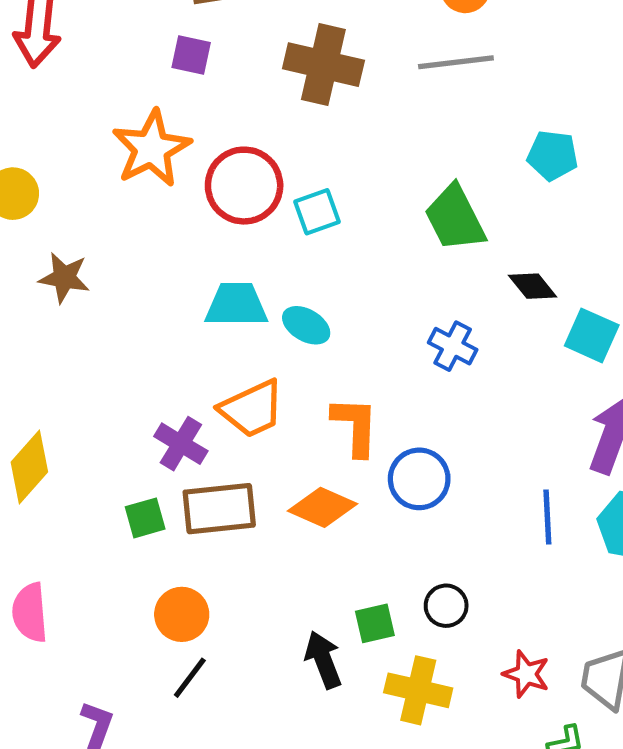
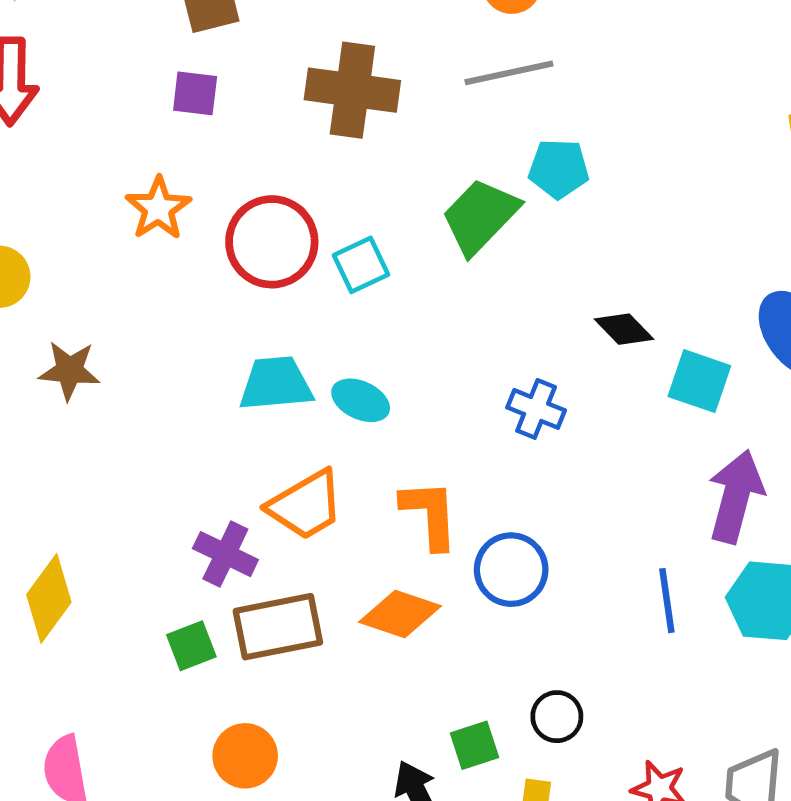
orange star: (151, 149) -> (158, 208), size x0.7
cyan pentagon: (553, 155) -> (559, 169), moved
green trapezoid: (455, 218) -> (480, 216), moved, turned 76

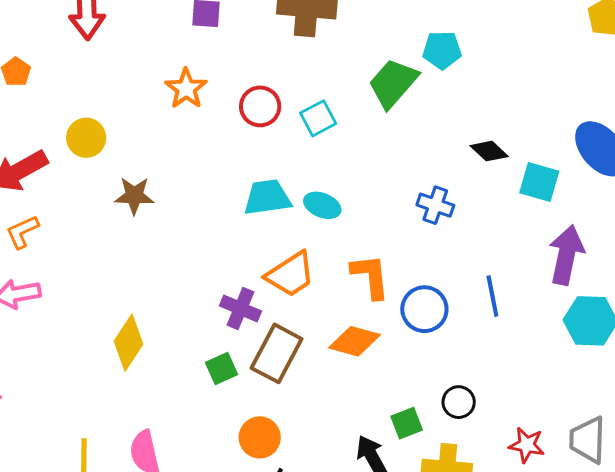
red circle: (272, 242) -> (260, 106), size x0.7
blue line: (667, 601) -> (492, 296), moved
brown rectangle: (278, 627) -> (277, 353), turned -48

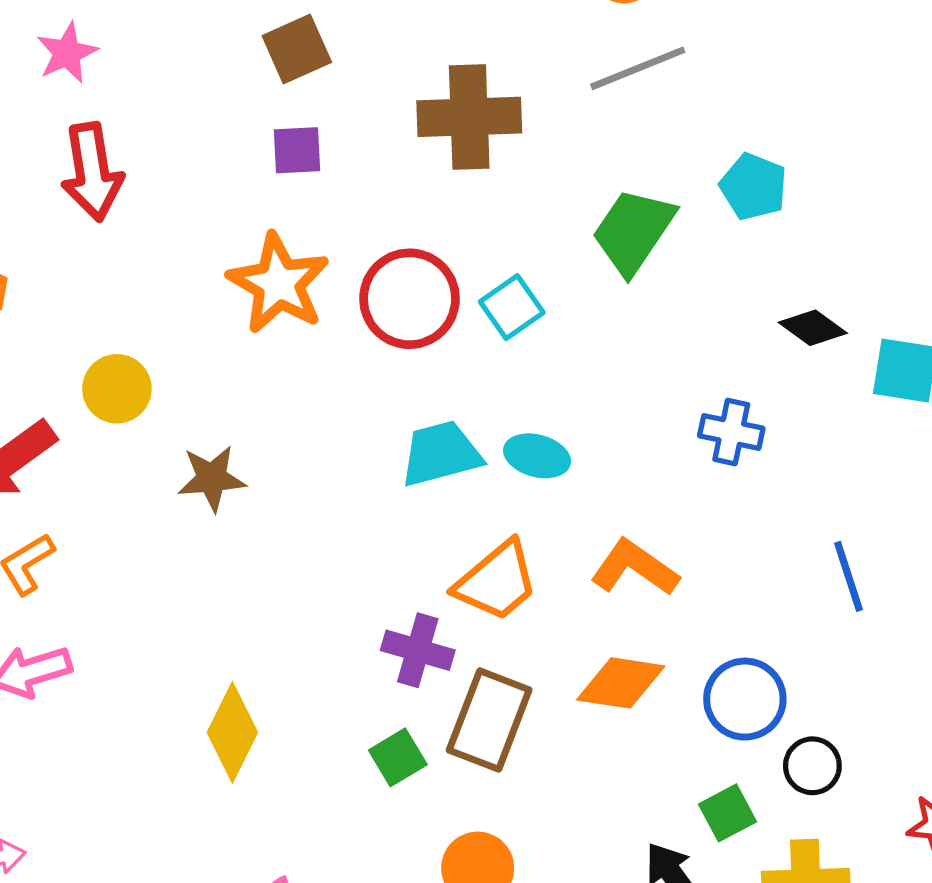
cyan pentagon: (442, 50) -> (754, 187), moved, turned 30
orange star: (186, 89) -> (279, 283), size x1.4
red circle: (260, 106) -> (410, 299), size x1.4
orange L-shape: (370, 276) -> (635, 568), turned -42
blue circle: (424, 309) -> (745, 699), moved

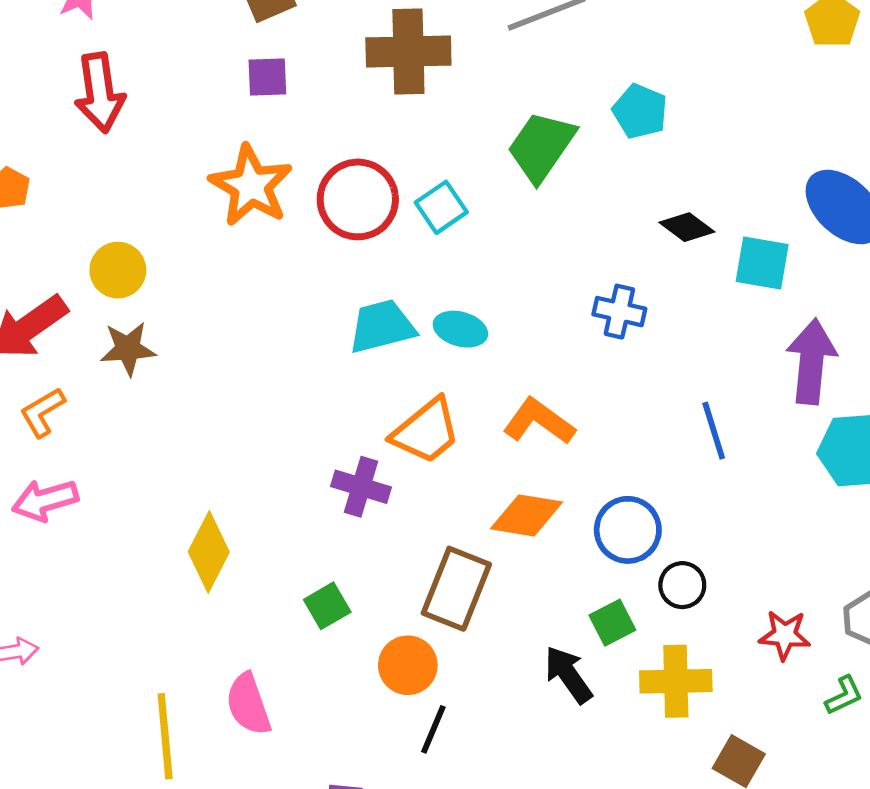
brown star: (212, 478) -> (128, 349), moved
brown rectangle: (489, 720) -> (456, 589), moved
green square: (398, 757) -> (327, 606), moved

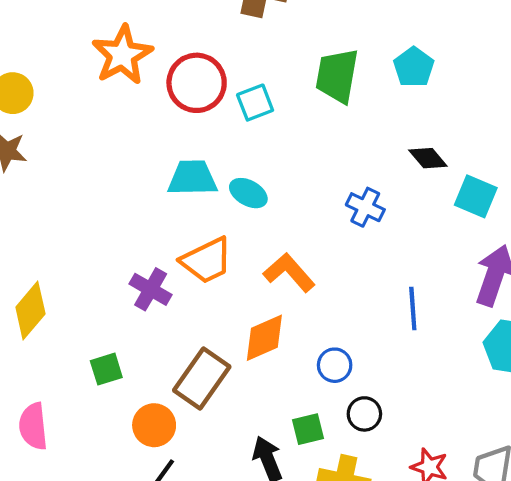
green trapezoid: (541, 146) -> (337, 76), turned -38
orange diamond: (527, 515) -> (264, 338), turned -46
blue circle: (628, 530) -> (335, 365), size x0.7

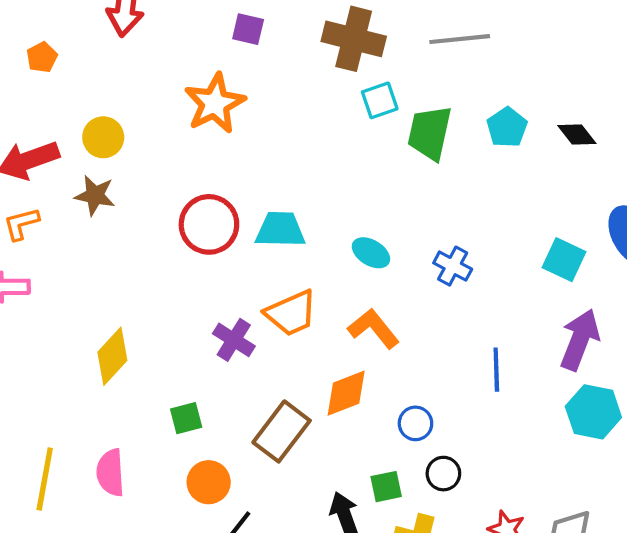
red circle: (197, 83) -> (209, 224), moved
cyan square: (255, 103) -> (380, 100), moved
black diamond: (428, 158) -> (577, 134), moved
cyan ellipse: (248, 193) -> (371, 253), moved
orange circle: (154, 425) -> (209, 482), moved

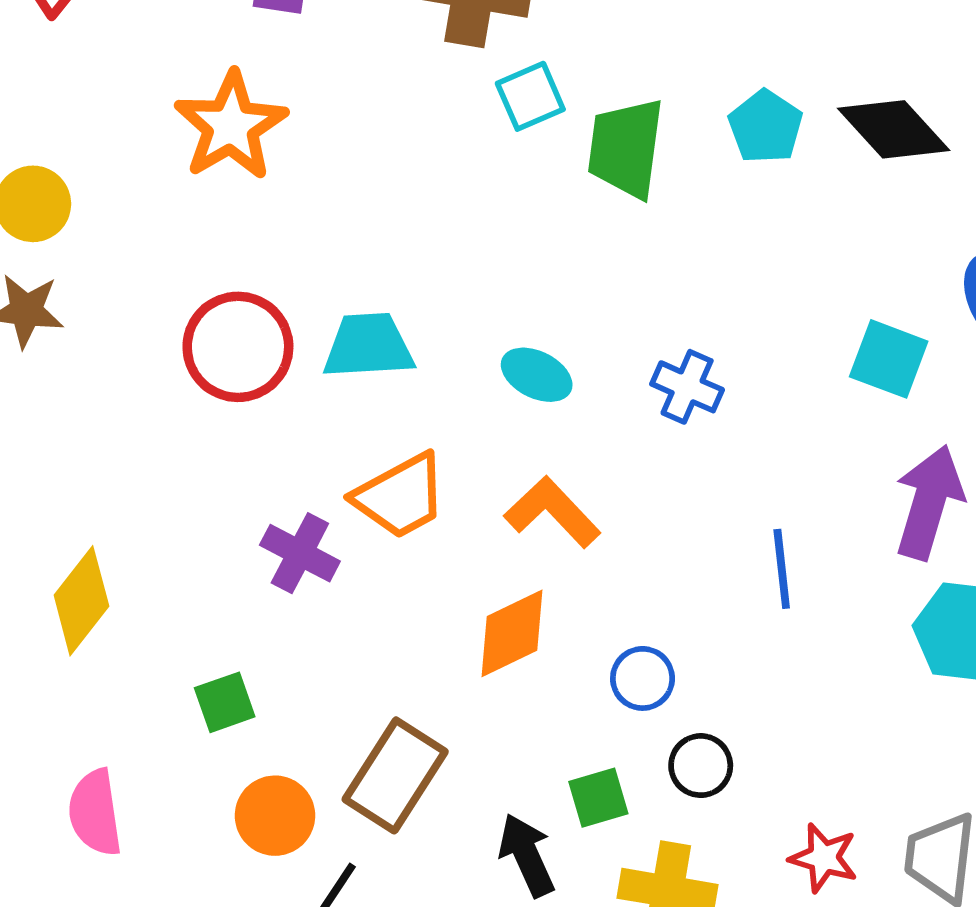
black diamond: (577, 134) -> (894, 129), size x1.5
brown rectangle: (282, 431) -> (395, 775), moved

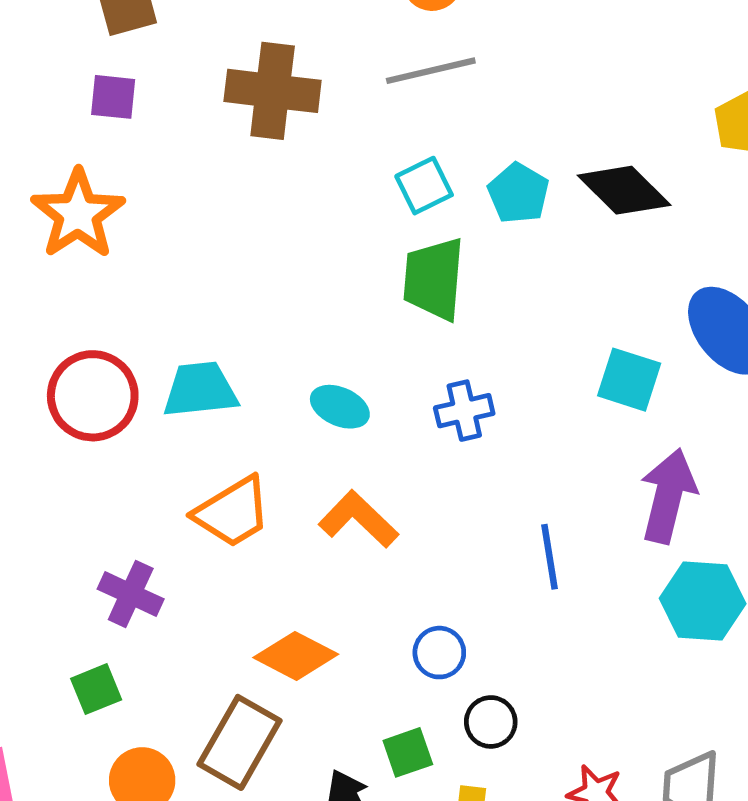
cyan square: (530, 96) -> (424, 186), moved
green trapezoid: (626, 148) -> (434, 279), moved
blue cross: (687, 387) -> (464, 411), turned -34
purple cross: (300, 553) -> (131, 594), moved
orange diamond: (512, 633) -> (296, 656), moved, turned 56

